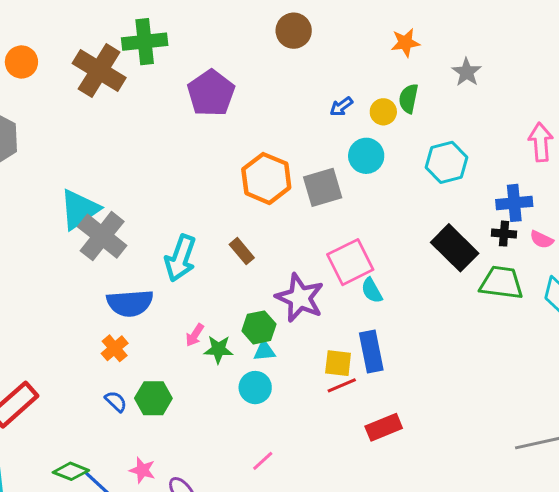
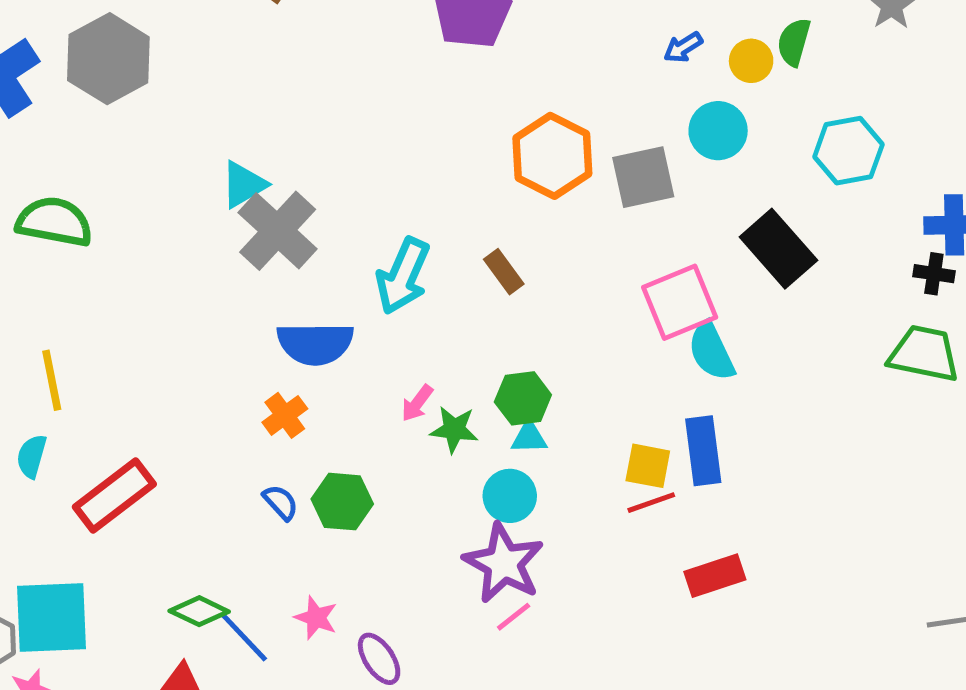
cyan triangle: (79, 209) -> (244, 185), size x0.7
black rectangle: (455, 248) -> (778, 249), moved
cyan semicircle: (372, 291) -> (711, 351), size x1.4
purple star: (300, 298) -> (504, 563), moved

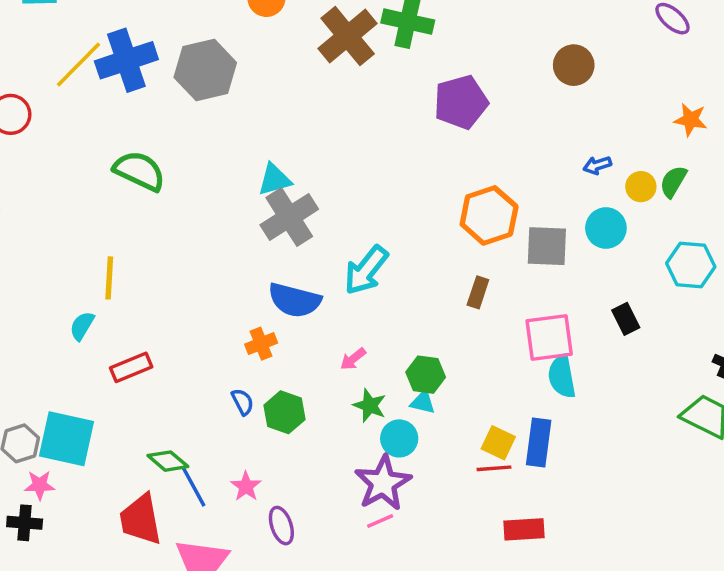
black rectangle: (778, 249) -> (626, 319), size x0.6
brown rectangle: (504, 272) -> (478, 292), moved, turned 40
green star: (454, 429) -> (370, 406), moved
red rectangle: (114, 496) -> (131, 367), size x0.7

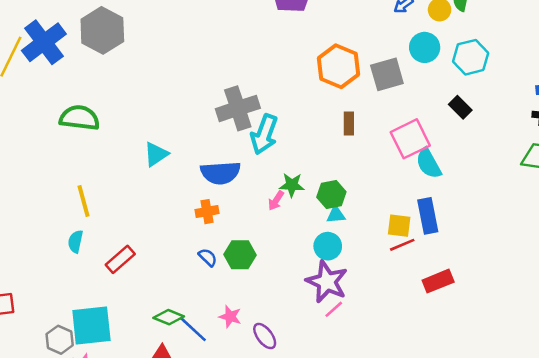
cyan triangle: (274, 180) -> (156, 154), moved
gray cross: (289, 217) -> (238, 108), moved, turned 33
cyan hexagon: (691, 265) -> (471, 57), moved
orange cross: (261, 344) -> (207, 212), turned 30
green star: (370, 406) -> (292, 185), moved

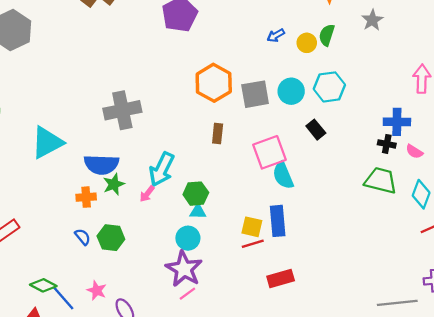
cyan circle: (425, 47) -> (291, 91), moved
cyan arrow: (264, 134) -> (162, 169), moved
cyan triangle: (156, 154) -> (47, 142), size x1.5
green star: (292, 185) -> (114, 184), moved, turned -30

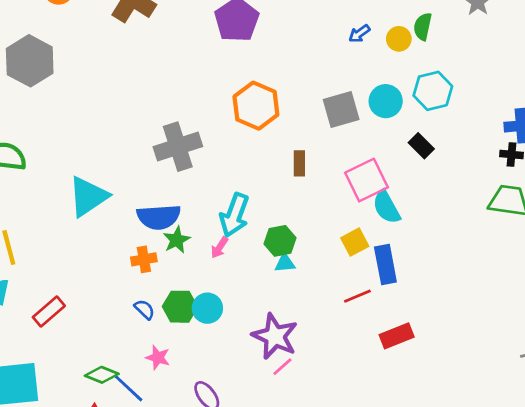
orange hexagon: (214, 83) -> (256, 106), moved
yellow square: (252, 227) -> (355, 242), moved, turned -35
cyan circle: (188, 238) -> (207, 308), moved
pink star: (97, 290) -> (158, 357), moved

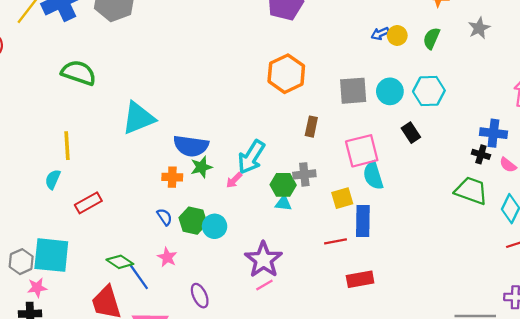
yellow circle: (399, 39) -> (397, 35), moved
gray cross: (178, 147) -> (304, 174), moved, size x0.6

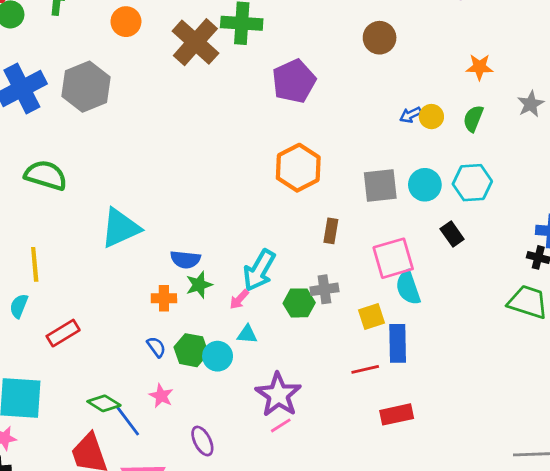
blue semicircle: (191, 146) -> (185, 260), size x0.7
cyan triangle: (283, 203) -> (247, 334), moved

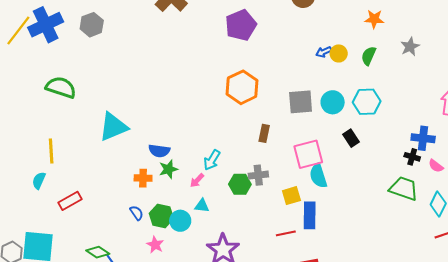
gray hexagon: (86, 87) -> (92, 25), size x0.7
cyan arrow: (259, 270) -> (212, 160), size x0.7
pink star: (161, 396) -> (155, 245), moved

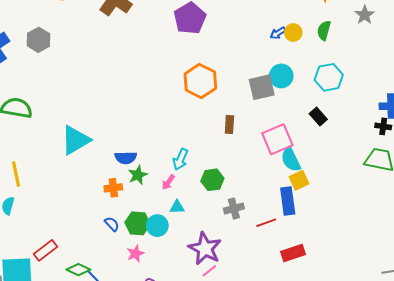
cyan circle: (333, 102) -> (281, 76), moved
gray cross: (258, 175) -> (234, 209), moved
yellow square: (291, 196) -> (299, 180), moved
red rectangle: (70, 201) -> (45, 250), moved
pink star: (155, 245) -> (135, 254), turned 30

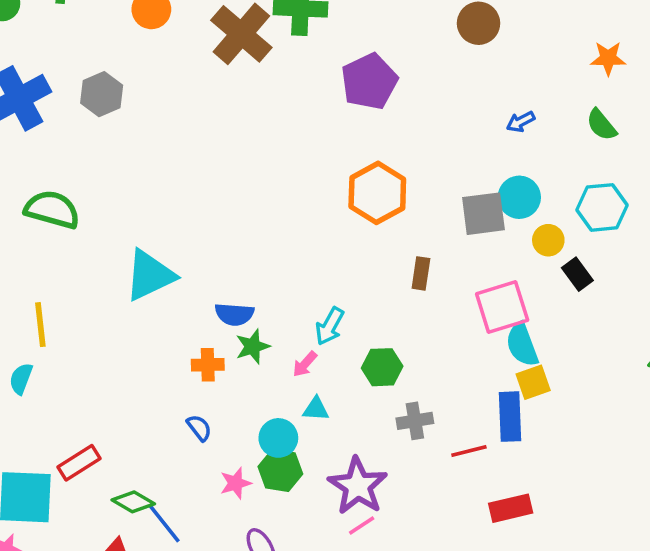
green semicircle: (324, 30) -> (601, 125), turned -60
yellow circle: (293, 32) -> (548, 240), moved
green hexagon: (138, 223) -> (280, 470), moved

